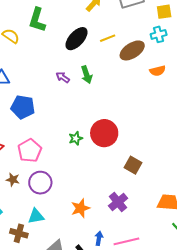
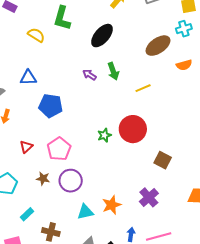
yellow line: (108, 38) -> (143, 88), moved
cyan triangle: (36, 216) -> (85, 212), moved

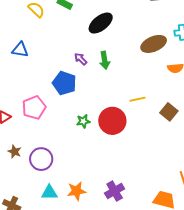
yellow line: (143, 88) -> (138, 99), moved
blue pentagon: (51, 106) -> (64, 83), moved
pink pentagon: (59, 149) -> (34, 108), moved
brown square: (163, 160) -> (169, 112), moved

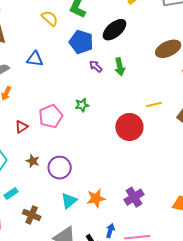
blue pentagon: (64, 83) -> (81, 42), moved
green star: (83, 121) -> (82, 105), moved
cyan triangle: (49, 193) -> (69, 201), turned -36

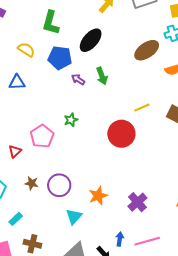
yellow semicircle: (50, 18) -> (26, 50), moved
orange star: (96, 198) -> (98, 196), moved
brown cross: (32, 215) -> (32, 244), moved

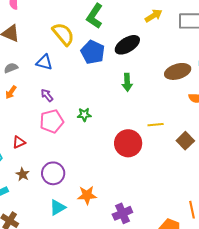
yellow semicircle: (26, 50) -> (63, 34), size x1.4
purple arrow: (78, 79) -> (47, 95), moved
red triangle: (15, 151) -> (19, 142), moved
brown star: (32, 183) -> (23, 174), moved

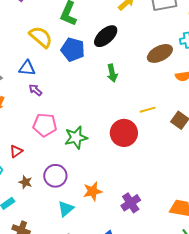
purple arrow: (47, 95) -> (35, 90), moved
green star: (84, 115) -> (76, 138), moved, size x1.6
pink pentagon: (52, 121) -> (45, 125), turned 30

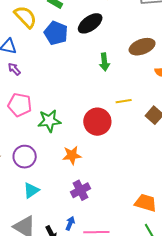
green arrow: (112, 73) -> (104, 62), moved
orange star: (93, 191) -> (72, 155), moved
purple cross: (131, 203) -> (80, 190), moved

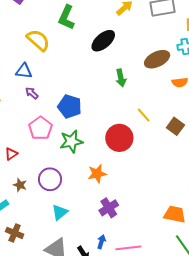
blue pentagon: (56, 33) -> (70, 106), moved
yellow line: (124, 101) -> (144, 115), turned 63
pink pentagon: (20, 105) -> (40, 128), turned 30

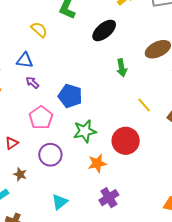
yellow semicircle: (38, 40) -> (39, 30), size x0.7
red circle: (119, 138) -> (126, 141), moved
green star: (71, 141) -> (85, 131), moved
purple circle: (50, 179) -> (50, 155), moved

